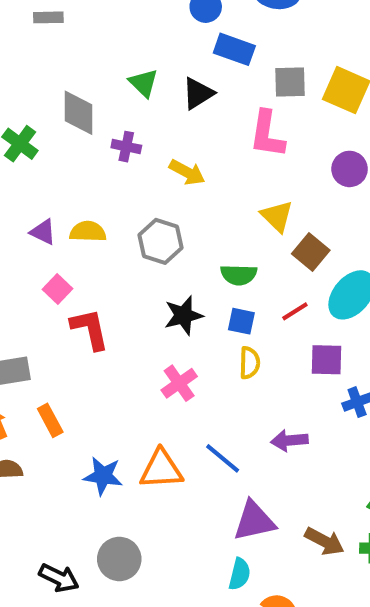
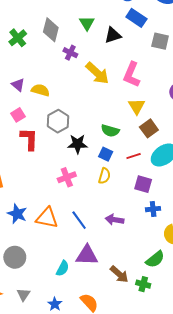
pink L-shape: (267, 134) -> (132, 75), moved
yellow arrow: (187, 172) -> (97, 73), size x1.4
gray hexagon: (160, 241) -> (58, 121), moved
cyan semicircle: (240, 574) -> (63, 268), moved

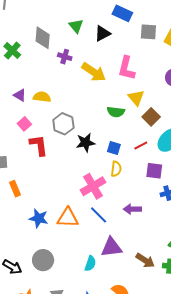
green semicircle: (110, 131) -> (116, 112), moved
pink cross: (67, 177) -> (93, 186), moved, size x1.4

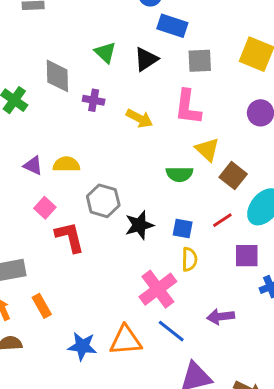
gray square: (148, 32) -> (200, 61), moved
yellow arrow: (94, 72) -> (139, 118), size x0.7

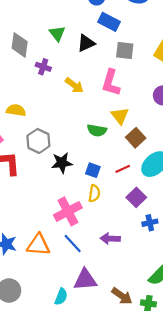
purple square: (247, 256) -> (136, 197), turned 36

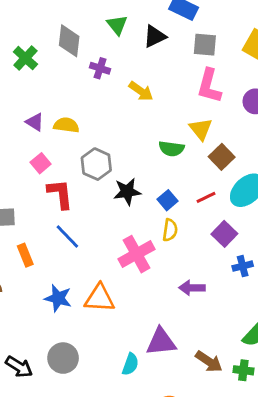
pink L-shape: (111, 83) -> (209, 86), moved
blue square: (93, 170) -> (168, 200), turned 32
blue line: (73, 243) -> (67, 236), moved

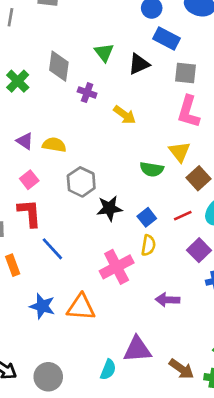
red L-shape: (60, 194) -> (29, 213), moved
gray circle: (63, 358) -> (48, 377), moved

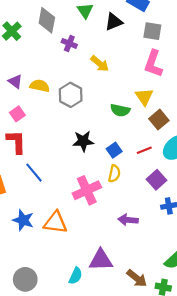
gray hexagon: (81, 182) -> (71, 95), moved

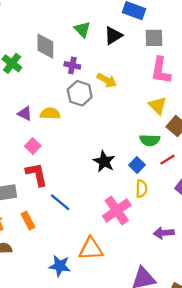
gray hexagon: (71, 95) -> (80, 93), moved
green semicircle: (120, 110) -> (150, 140), moved
black star: (83, 141) -> (104, 161), turned -30
blue star: (23, 220) -> (60, 266), moved

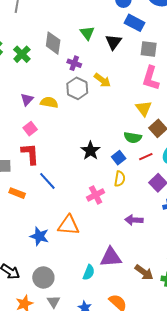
black triangle: (113, 35) -> (113, 42), turned -30
purple triangle: (25, 114) -> (27, 99), turned 40
pink cross: (117, 211) -> (96, 195), size x0.7
orange rectangle: (28, 221) -> (17, 193), turned -49

